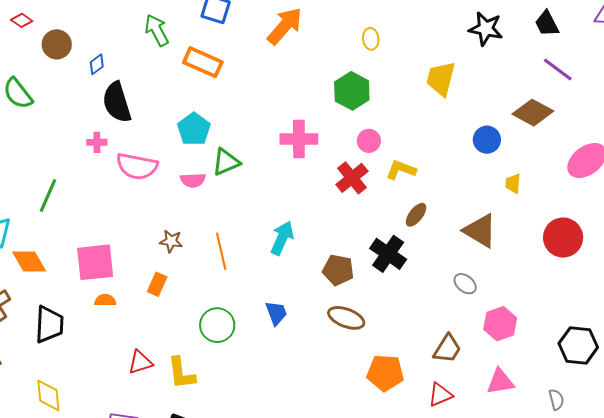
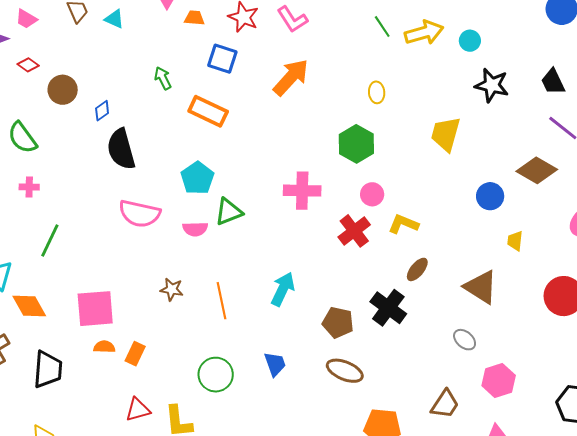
green arrow: (157, 30) -> (163, 78), size x0.7
pink cross: (97, 142) -> (29, 187), moved
orange rectangle: (157, 284) -> (135, 354), moved

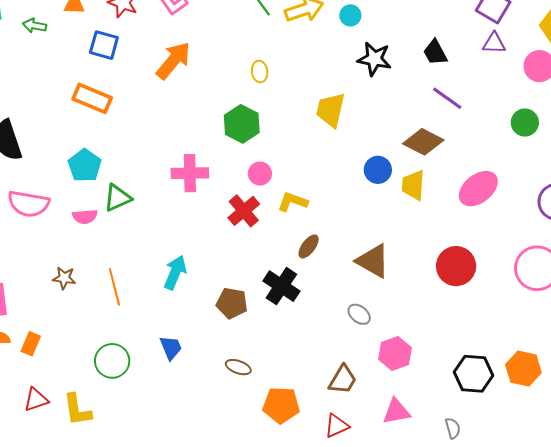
green arrow: (163, 78) -> (34, 26), moved, turned -50
yellow trapezoid: (515, 241) -> (413, 185), moved, size x1.5
brown ellipse: (345, 371) -> (238, 367), moved, size x0.7

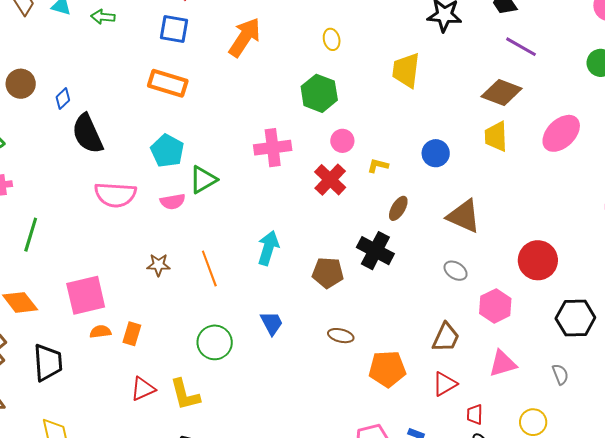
blue circle: (378, 170) -> (436, 153), moved
yellow L-shape: (293, 202) -> (378, 166), size x0.7
red circle: (456, 266) -> (538, 260), moved

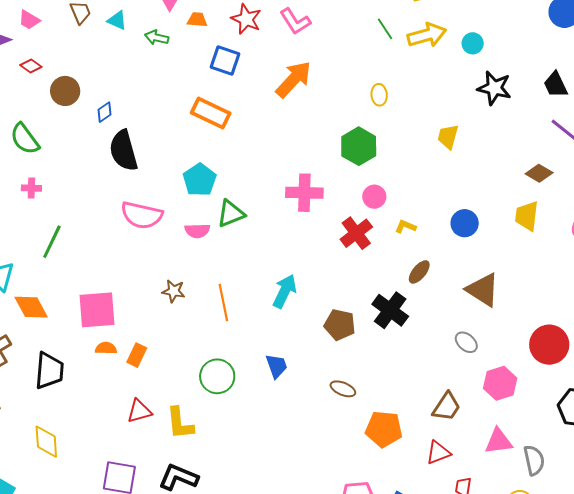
yellow trapezoid: (406, 70) -> (448, 137), size x0.7
brown diamond: (502, 92) -> (539, 173), size x0.7
gray semicircle: (560, 374) -> (534, 460), moved, size x1.4

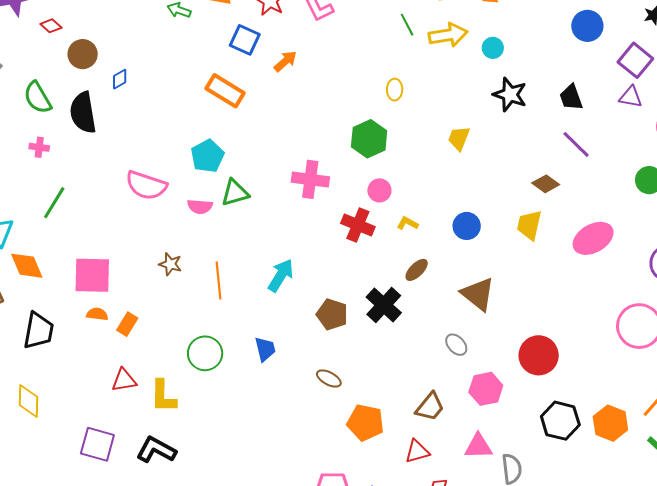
orange arrow: (294, 79) -> (285, 61), moved, size x0.6
black semicircle: (123, 151) -> (83, 113), moved
red cross: (356, 233) -> (358, 225), turned -36

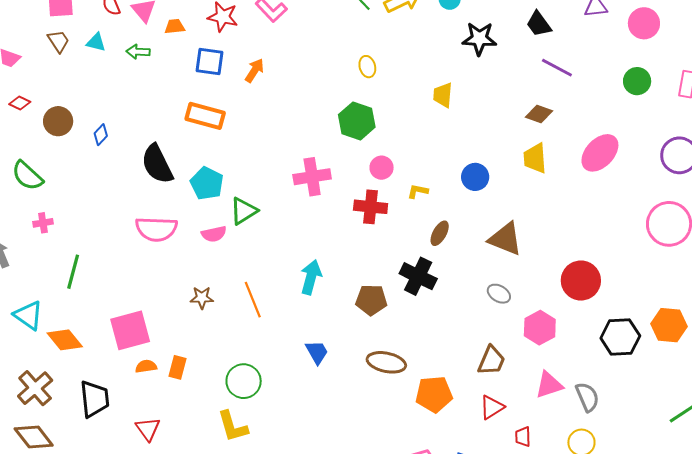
black semicircle: (83, 113) -> (157, 164), moved
green circle: (205, 353) -> (244, 381), moved
brown ellipse: (329, 379) -> (386, 362), size x1.5
red triangle: (124, 380) -> (148, 429), moved, turned -40

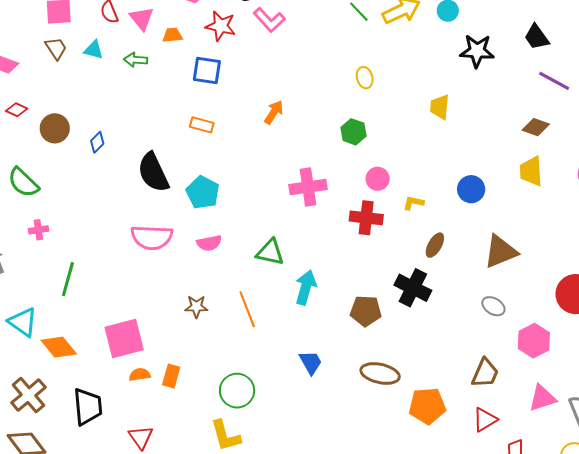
orange arrow: (255, 70) -> (274, 112), moved
orange rectangle: (205, 116) -> (202, 125), size x0.6
green hexagon: (357, 121) -> (353, 132), size x0.7
green triangle: (244, 211) -> (270, 252), moved, turned 44
brown triangle: (505, 239) -> (501, 252), turned -45

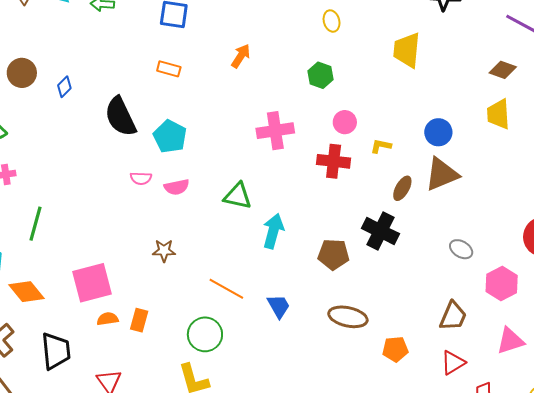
yellow trapezoid: (440, 107) -> (407, 50), size x1.4
pink semicircle: (152, 237) -> (141, 178), moved, size x0.5
brown triangle: (501, 252) -> (442, 174), moved
orange line: (247, 309) -> (226, 289), moved, turned -39
orange pentagon: (427, 406) -> (395, 349), size x0.7

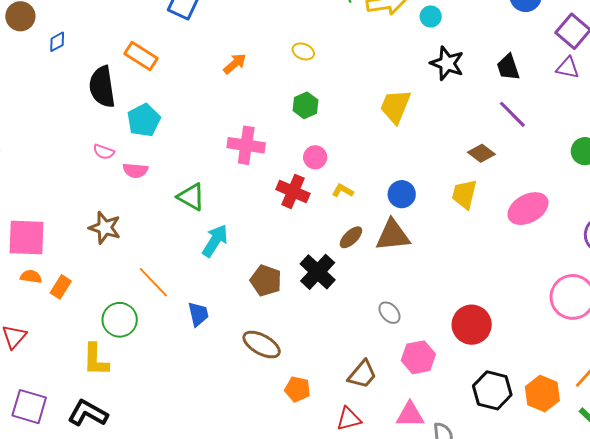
yellow ellipse: (332, 21) -> (303, 51), moved, turned -70
orange rectangle: (169, 69) -> (141, 56), moved, size x1.4
brown star: (164, 251) -> (105, 228), size x1.4

